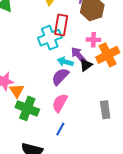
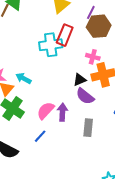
purple arrow: (78, 55) -> (62, 112), moved, turned 30
cyan arrow: (65, 62) -> (23, 78), moved
purple semicircle: (60, 77) -> (85, 96), moved, turned -108

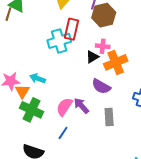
black triangle: (80, 80) -> (92, 57), moved
purple arrow: (62, 112) -> (81, 106), turned -36

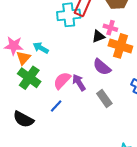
orange cross: (116, 62) -> (120, 46), turned 30
gray rectangle: (109, 117) -> (104, 98), turned -42

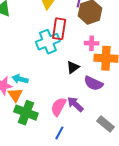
black triangle: (98, 36) -> (73, 67), moved
cyan arrow: (41, 48) -> (20, 79), moved
gray rectangle: (104, 98) -> (106, 124), moved

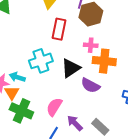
cyan cross: (48, 42) -> (41, 61), moved
black triangle: (73, 67) -> (71, 68), size x1.5
purple arrow: (75, 104) -> (75, 123), moved

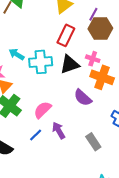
black triangle: (71, 68) -> (70, 64), moved
cyan arrow: (17, 77) -> (17, 54), moved
gray rectangle: (100, 127) -> (93, 142), moved

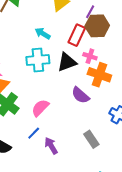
red rectangle: (66, 35) -> (77, 35), moved
cyan arrow: (17, 54) -> (43, 33), moved
purple arrow: (59, 130) -> (51, 146), moved

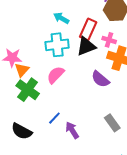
red rectangle: (77, 35) -> (88, 29), moved
pink semicircle: (40, 108) -> (56, 75), moved

